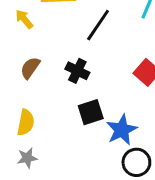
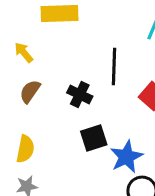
yellow arrow: (24, 19) -> (24, 52), moved
black line: (98, 25) -> (114, 66), moved, turned -32

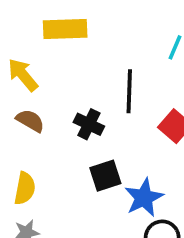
yellow arrow: (24, 52) -> (23, 75), size x1.4
brown semicircle: (30, 91) -> (30, 121), turned 85

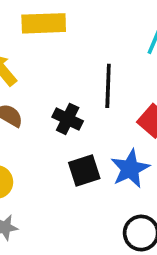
blue star: (144, 198) -> (130, 169), moved

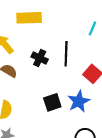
black cross: (68, 119) -> (40, 58), moved

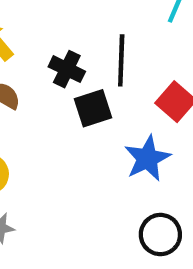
black square: (52, 102) -> (93, 108), moved

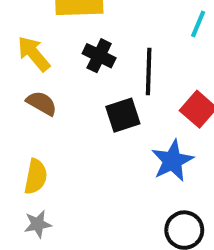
black cross: (67, 69) -> (99, 56), moved

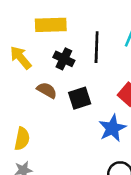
black line: (149, 72) -> (97, 47), moved
brown semicircle: (42, 103) -> (47, 90), moved

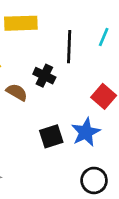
black cross: (64, 59) -> (44, 76), moved
black square: (80, 98) -> (51, 136), moved

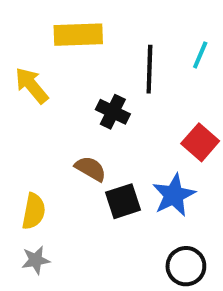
brown semicircle: (17, 92) -> (90, 169), moved

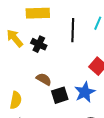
black cross: (113, 112) -> (39, 44), moved

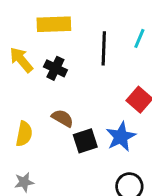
yellow semicircle: (16, 100) -> (24, 134), moved

